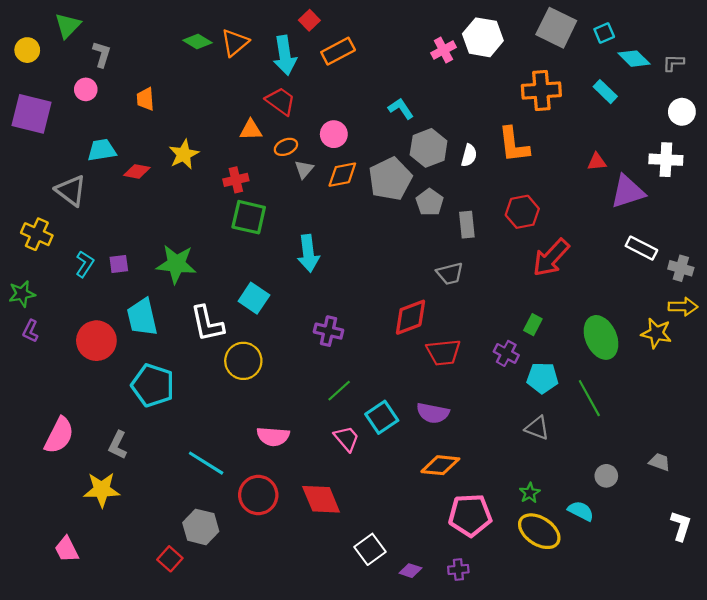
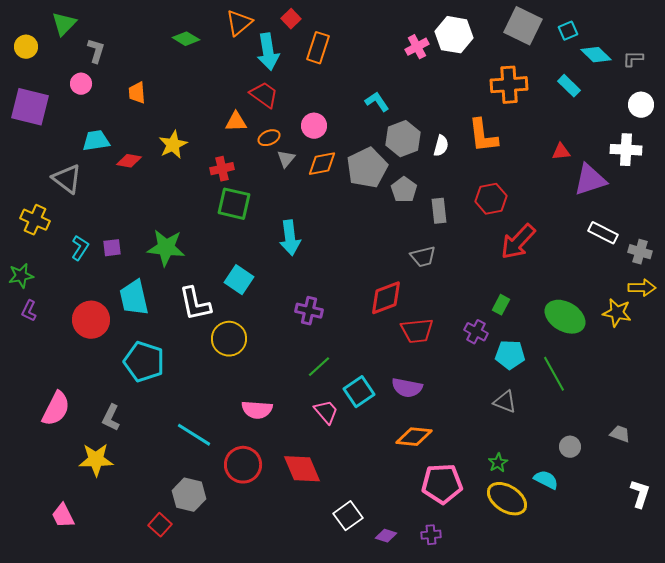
orange triangle: (235, 43) -> (239, 23), moved
orange rectangle: (338, 51) -> (318, 48), turned -44
green ellipse: (601, 337) -> (565, 317), turned -36

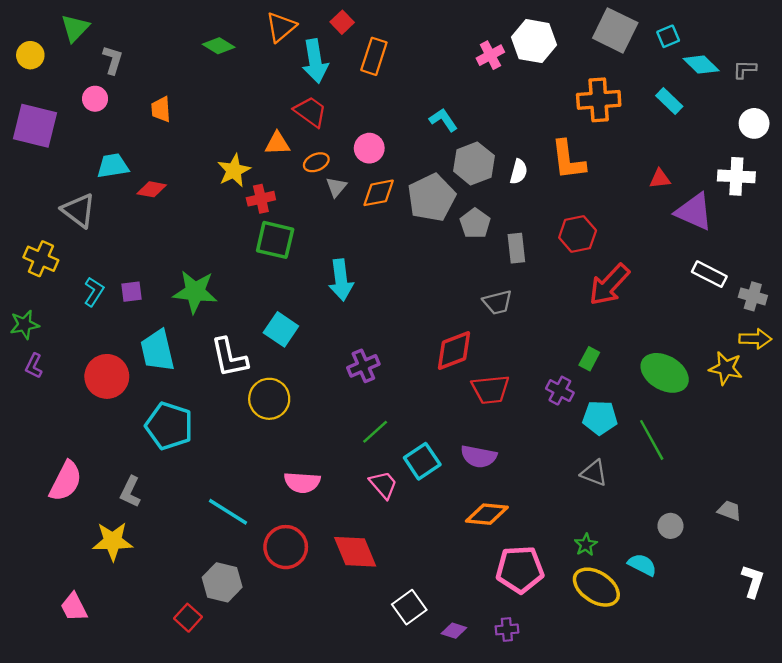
yellow star: (173, 145) -> (234, 170), moved
purple triangle: (590, 180) -> (694, 212), turned 42
purple cross: (309, 311) -> (363, 366), turned -36

